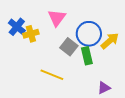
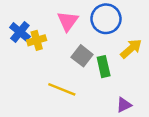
blue circle: (89, 34) -> (106, 19), moved

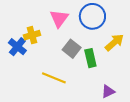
blue cross: (20, 32) -> (17, 47), moved

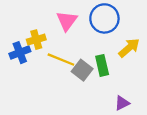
blue cross: (17, 47) -> (20, 53), turned 30
gray square: (72, 49) -> (82, 70), moved
yellow line: (54, 78) -> (61, 60), moved

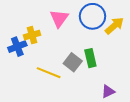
yellow arrow: (129, 48) -> (114, 26), moved
yellow line: (61, 60) -> (49, 73), moved

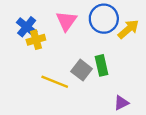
blue cross: (17, 47) -> (27, 27), moved, turned -30

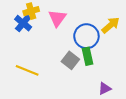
blue circle: (104, 19) -> (86, 36), moved
yellow cross: (36, 40) -> (31, 11), moved
yellow line: (55, 82) -> (27, 70), moved

